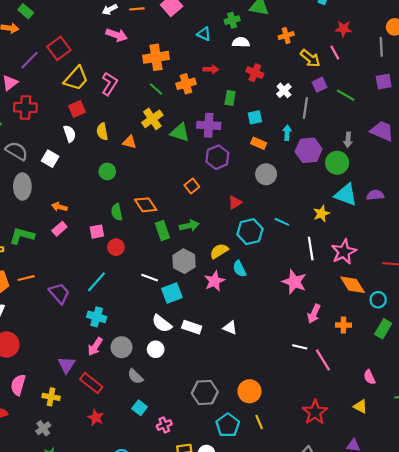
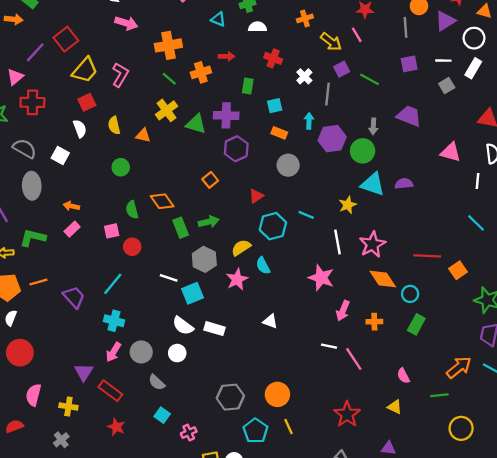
white triangle: (230, 328) -> (270, 321), moved

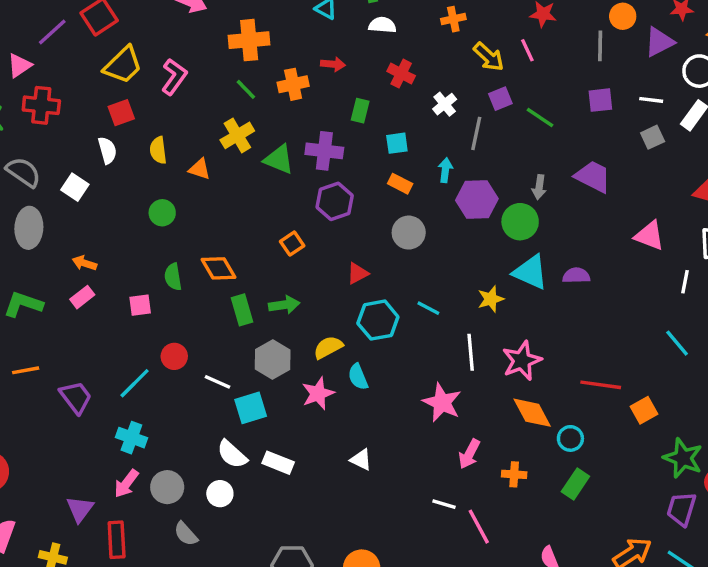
red circle: (132, 247) -> (174, 356), moved
red rectangle: (110, 391) -> (117, 540), turned 45

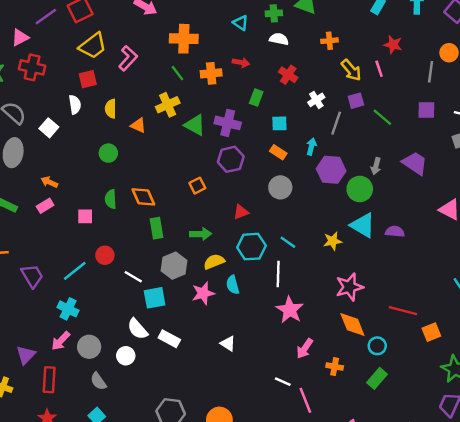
green arrow: (284, 305) -> (201, 234), moved
white line: (471, 352) -> (278, 274), moved

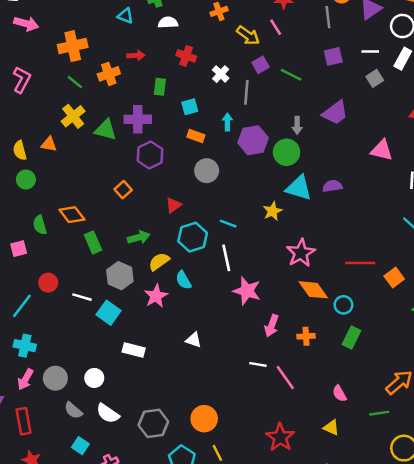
yellow semicircle: (111, 109) -> (20, 150), moved
purple trapezoid: (415, 163) -> (335, 113), turned 124
cyan square: (155, 298) -> (109, 313), turned -30
white semicircle: (138, 329) -> (108, 413), moved

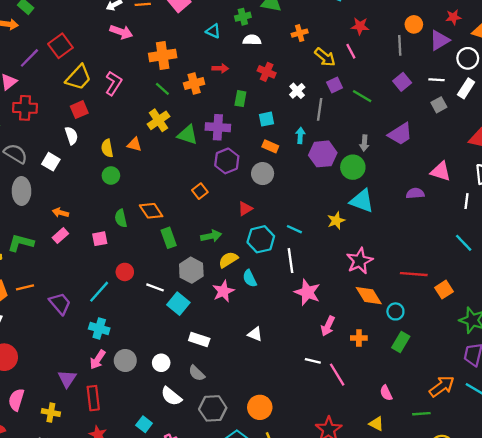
purple square: (333, 56) -> (402, 82), turned -30
gray circle: (207, 171) -> (263, 174), moved
purple semicircle: (332, 186) -> (415, 193), moved
gray semicircle: (73, 410) -> (197, 373), moved

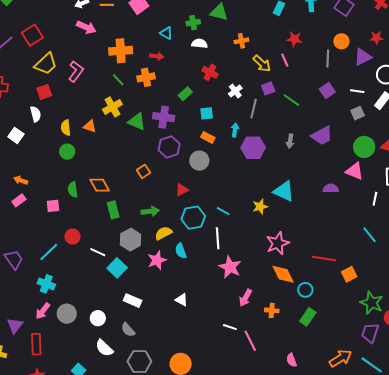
red arrow: (220, 68) -> (157, 56), moved
green rectangle: (240, 99) -> (185, 94), turned 32
green circle: (353, 167) -> (364, 147), moved

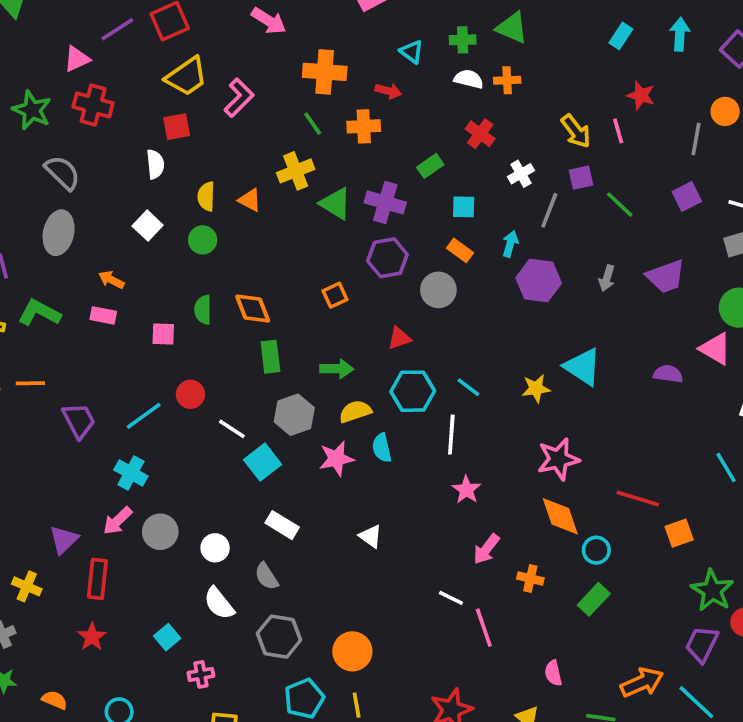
orange cross: (241, 41) -> (507, 80), moved
white square: (16, 135) -> (148, 226), moved
pink rectangle: (19, 200) -> (103, 315), turned 40
pink star: (230, 267) -> (466, 490), size x0.7

